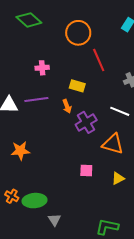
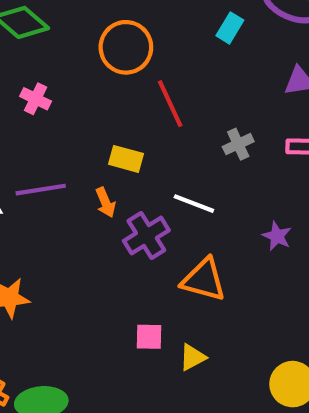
pink cross: (42, 68) -> (36, 99), moved, turned 32
white line: (120, 111) -> (194, 204), moved
yellow triangle: (118, 178) -> (192, 357), moved

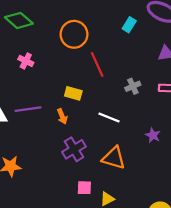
purple cross: (146, 236) -> (74, 149), moved

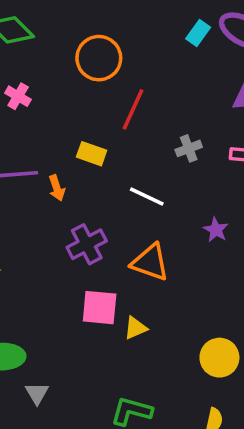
cyan rectangle: (129, 25) -> (198, 33), moved
red line: (97, 64) -> (133, 109), turned 45
orange arrow: (62, 116) -> (57, 188), moved
pink square: (84, 188) -> (100, 308), size x1.5

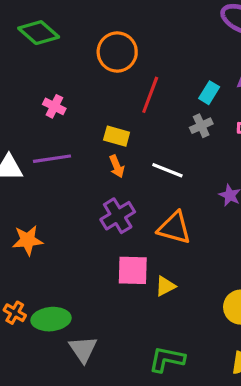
cyan rectangle: (198, 33) -> (209, 93), moved
pink cross: (18, 96) -> (54, 106), moved
orange arrow: (57, 188) -> (117, 166), moved
gray triangle: (37, 393) -> (83, 349), size x1.4

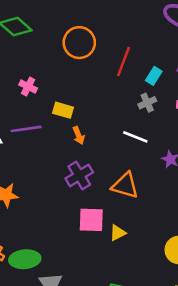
red line: (150, 95) -> (123, 62), moved
yellow rectangle: (117, 136) -> (63, 110), moved
white line: (167, 170) -> (135, 137), moved

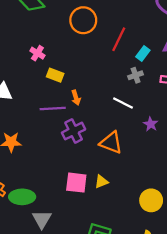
yellow rectangle: (63, 110) -> (55, 75), moved
purple line: (26, 129) -> (53, 109), moved
pink square: (91, 220) -> (76, 183), moved

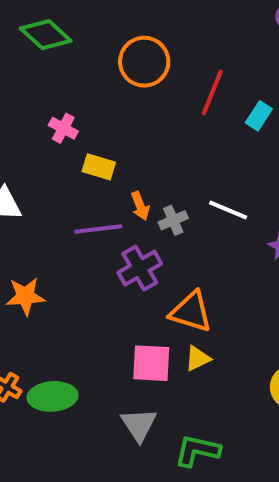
gray cross: (136, 75) -> (173, 220), moved
orange triangle: (111, 143) -> (191, 312), moved
gray triangle: (42, 219) -> (139, 425), moved

